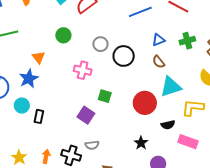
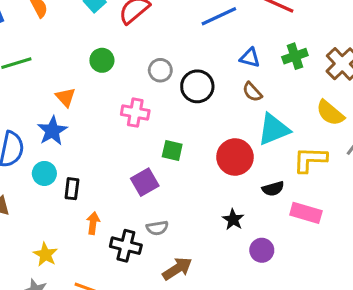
blue triangle: (158, 40) -> (250, 58), turned 40
purple square: (86, 115) -> (145, 182), turned 30
orange arrow: (46, 156) -> (93, 223), moved

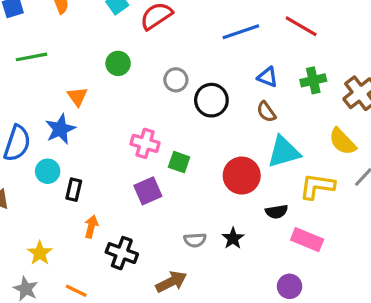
pink cross: (135, 113) -> (145, 143), moved
gray semicircle: (157, 228) -> (195, 240), moved
purple circle: (262, 250) -> (290, 286), moved

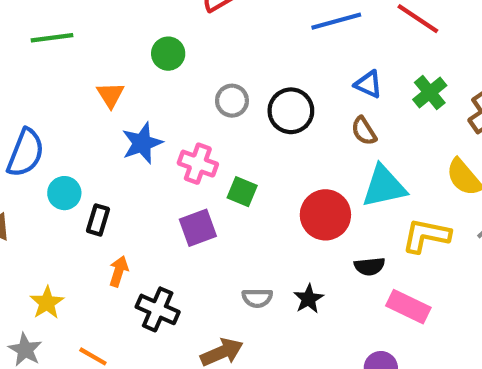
gray circle: (176, 80) -> (232, 101), moved
green cross: (313, 80) -> (430, 93), turned -30
blue star: (60, 129) -> (142, 143), moved

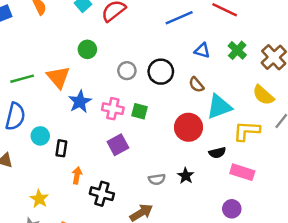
green line: (52, 38) -> (22, 79), moved
orange triangle: (111, 95) -> (58, 77), size x1.5
brown semicircle: (364, 131) -> (196, 85), moved
green square: (242, 192) -> (139, 111), moved

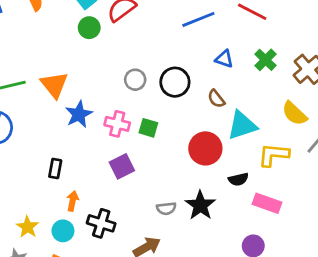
green circle: (87, 49) -> (89, 28), moved
cyan circle: (40, 136) -> (63, 231), moved
black star: (186, 176) -> (200, 205), size x1.5

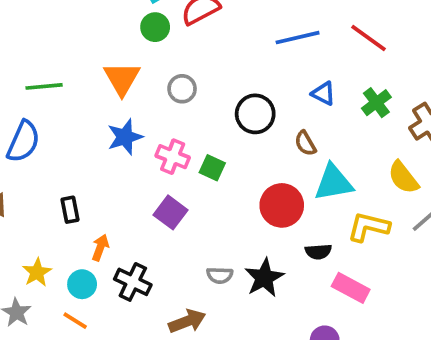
gray circle: (135, 80) -> (182, 89), moved
orange triangle: (54, 85) -> (122, 79), moved
purple square: (122, 166) -> (171, 212), turned -35
black rectangle: (55, 168) -> (70, 210), moved, turned -30

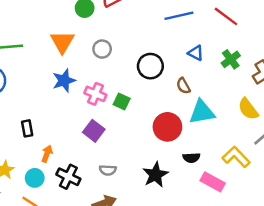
yellow L-shape: (368, 227) -> (236, 157), moved, turned 32
gray semicircle: (220, 275) -> (108, 170), moved

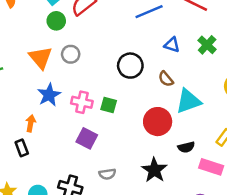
gray circle: (102, 49) -> (71, 54), moved
orange arrow: (47, 154) -> (31, 123), moved

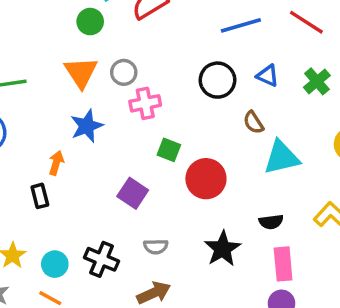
green circle: (56, 21) -> (90, 22), moved
black circle: (130, 66) -> (218, 80), moved
pink cross: (82, 102) -> (145, 103), moved, turned -30
red circle: (158, 122) -> (206, 179), moved
pink rectangle: (211, 167) -> (283, 264), moved, turned 60

